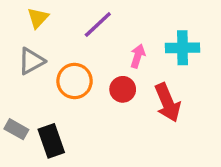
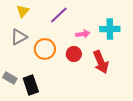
pink arrow: (138, 56) -> (83, 34), turned 64

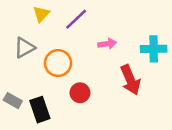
yellow triangle: (23, 11) -> (41, 14), moved
cyan cross: (110, 29) -> (154, 49), moved
red circle: (74, 54) -> (80, 93), moved

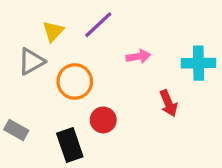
yellow triangle: (41, 14) -> (53, 31), moved
red arrow: (130, 80) -> (168, 103), size x0.7
black rectangle: (40, 110) -> (70, 145), moved

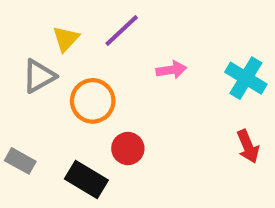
cyan cross: (199, 63) -> (246, 78), turned 32
red arrow: (168, 103) -> (248, 146), moved
black rectangle: (70, 145) -> (86, 180), turned -40

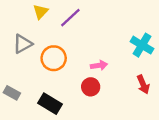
yellow triangle: (66, 39) -> (41, 12), moved
pink arrow: (171, 70) -> (99, 65), moved
red circle: (128, 148) -> (91, 87), moved

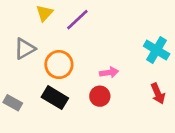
black rectangle: (50, 104) -> (55, 98), moved

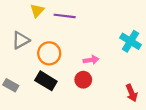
purple line: (77, 20) -> (65, 16), turned 50
red arrow: (158, 94) -> (132, 93), moved

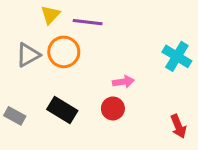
orange circle: (49, 53) -> (64, 52), moved

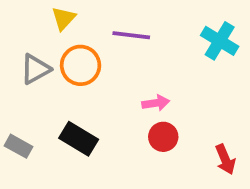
purple line: (88, 22) -> (131, 35), moved
cyan cross: (177, 56) -> (220, 41), moved
red circle: (113, 108) -> (163, 137), moved

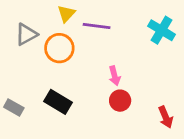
yellow triangle: (64, 18) -> (66, 14), moved
gray triangle: (35, 69) -> (26, 34), moved
pink arrow: (156, 103) -> (115, 76), turned 84

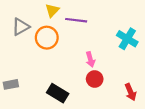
cyan cross: (161, 30) -> (127, 39), moved
black rectangle: (58, 102) -> (58, 93), moved
gray rectangle: (14, 107) -> (11, 84), turned -40

